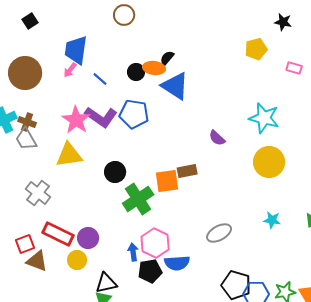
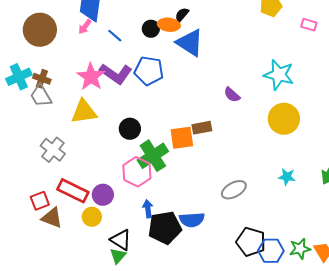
pink hexagon: (155, 243) -> (137, 172), moved
black pentagon: (150, 271) -> (165, 228), size x1.4
black triangle: (106, 283) -> (121, 240), turned 45

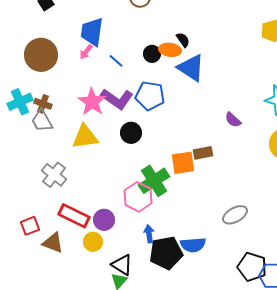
black semicircle: (182, 15) -> (183, 40), turned 105
black circle: (130, 129) -> (131, 133), moved
red square: (40, 201) -> (30, 226), moved

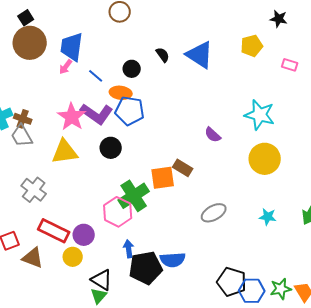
orange ellipse: (170, 50) -> (121, 93), moved
brown circle: (41, 55) -> (30, 43), moved
blue triangle: (191, 68) -> (200, 55), moved
brown rectangle: (203, 153) -> (183, 168), turned 42
gray ellipse: (235, 215) -> (214, 213), moved

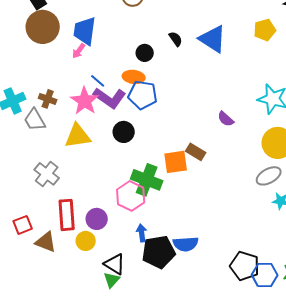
blue line: (96, 76) -> (98, 81), moved
brown cross: (23, 119) -> (48, 99), moved
green cross: (134, 196) -> (147, 180), turned -36
gray ellipse: (214, 213) -> (269, 176), moved
red rectangle: (54, 231) -> (67, 215), turned 60

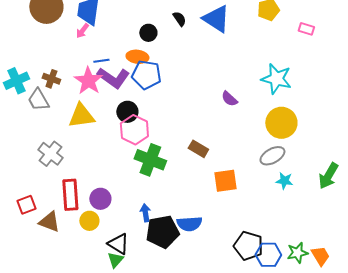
blue line: (98, 81) -> (101, 61), turned -49
brown rectangle: (196, 152) -> (198, 149), moved
orange square: (176, 162) -> (225, 181), moved
pink hexagon: (131, 196) -> (134, 130), moved

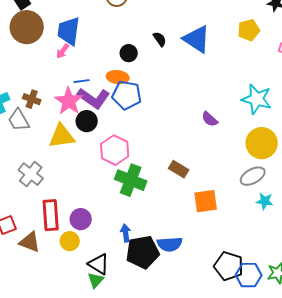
black circle: (127, 112) -> (87, 121), moved

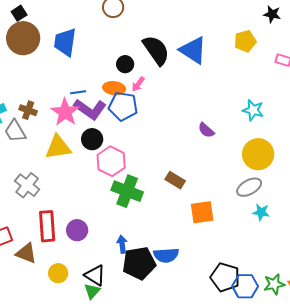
black semicircle: (160, 39) -> (156, 50), size x2.0
pink arrow: (63, 51) -> (138, 84), moved
cyan star: (257, 99) -> (253, 110), size x0.7
black circle: (87, 121) -> (92, 139), moved
yellow circle: (70, 241) -> (58, 273), moved

